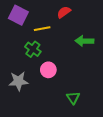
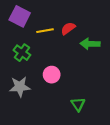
red semicircle: (64, 12) -> (68, 28), moved
green cross: (33, 49) -> (22, 53), moved

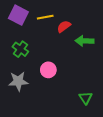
yellow line: (45, 31) -> (45, 17), moved
green triangle: (78, 104) -> (86, 98), moved

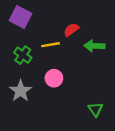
yellow line: (45, 17) -> (50, 45), moved
gray star: (18, 81) -> (20, 91), turned -30

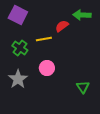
green arrow: (94, 46) -> (82, 15), moved
green triangle: (95, 109) -> (83, 87), moved

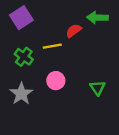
purple square: (18, 15) -> (21, 18), turned 30
green triangle: (83, 87) -> (97, 88), moved

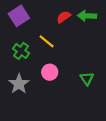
red semicircle: (74, 31) -> (64, 17), moved
yellow line: (52, 46) -> (47, 41), turned 49

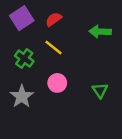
green arrow: (87, 16) -> (100, 32), moved
red semicircle: (64, 17) -> (54, 19), moved

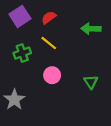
green cross: (24, 58) -> (22, 53), turned 35
gray star: (22, 96) -> (14, 100), moved

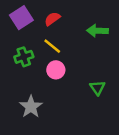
pink circle: (52, 75) -> (56, 70), moved
gray star: (14, 100) -> (31, 107), moved

